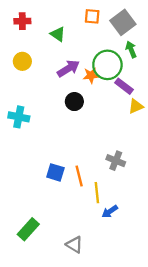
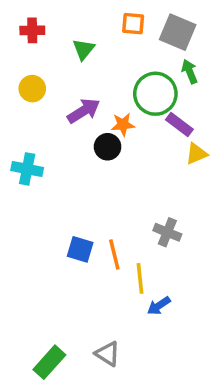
gray square: (123, 22) -> (178, 32), turned -30
green triangle: (58, 34) -> (84, 49), turned 35
purple arrow: (68, 68) -> (84, 111), moved
orange star: (91, 76) -> (123, 125), moved
green rectangle: (28, 229) -> (49, 362), moved

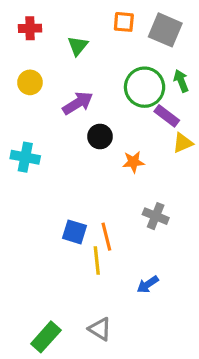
green arrow: (190, 72) -> (181, 81), moved
orange star: (123, 125) -> (133, 162), moved
yellow line: (140, 278) -> (97, 261), moved

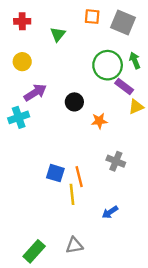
purple arrow: (78, 103) -> (35, 92), moved
cyan cross: (25, 157) -> (19, 117), turned -30
gray triangle: (100, 329) -> (74, 245), turned -42

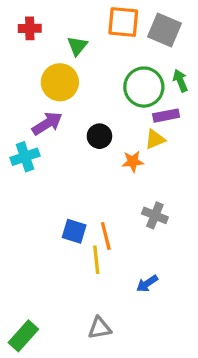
orange square: (92, 17) -> (123, 22), size x1.5
yellow circle: (22, 62) -> (60, 82), moved, size x1.5
purple rectangle: (124, 87) -> (166, 116), turned -48
yellow triangle: (136, 107) -> (155, 139), moved
green rectangle: (34, 251) -> (23, 336), moved

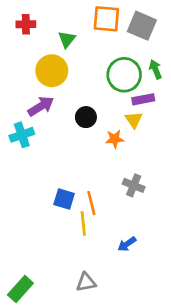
yellow triangle: (155, 139) -> (134, 120), turned -42

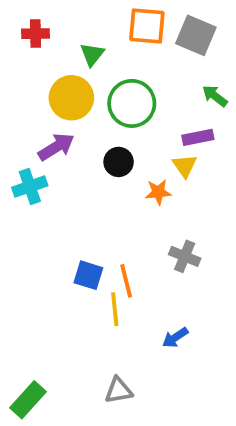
green arrow: (156, 69) -> (215, 96), turned -30
green circle: (124, 75) -> (132, 103), moved

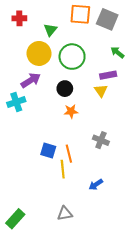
orange star: (158, 192) -> (71, 111), moved

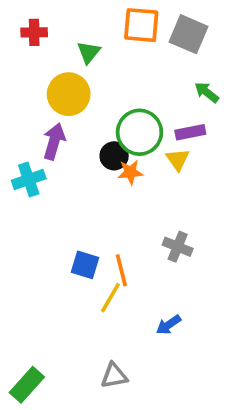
green circle: (72, 57) -> (139, 132), moved
purple arrow: (31, 80) -> (54, 141), turned -42
orange star: (71, 111) -> (130, 172), moved
yellow line: (63, 169) -> (110, 298), turned 36

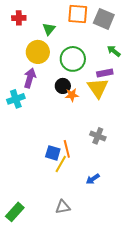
green circle: (139, 132) -> (73, 59), moved
yellow triangle: (178, 160) -> (98, 88), size x1.6
blue square: (85, 265) -> (53, 153), moved

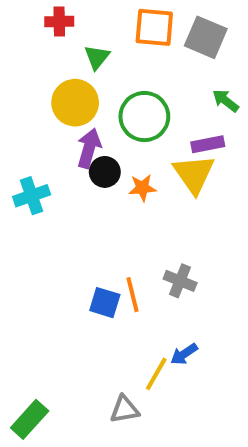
red cross: (19, 18) -> (59, 21), moved
purple arrow: (30, 78) -> (89, 148), moved
black circle: (63, 86) -> (105, 172), moved
gray cross: (98, 136) -> (180, 281), moved
yellow line: (61, 164) -> (156, 374), moved

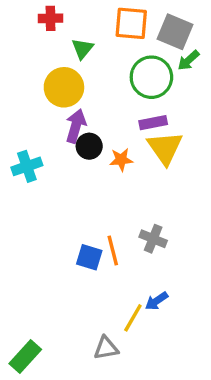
green arrow: (226, 101) -> (188, 60), moved, turned -80
green circle: (144, 117) -> (151, 77), moved
purple rectangle: (208, 144) -> (153, 123), moved

